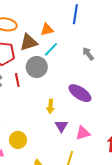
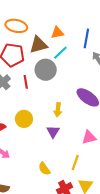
blue line: (75, 14) -> (86, 38), moved
purple triangle: (61, 126) -> (53, 132), moved
yellow circle: (18, 140) -> (24, 119), moved

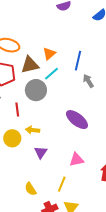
orange triangle: (57, 33) -> (49, 54), turned -32
red line: (26, 82) -> (17, 109), moved
yellow arrow: (58, 110) -> (33, 130), moved, turned 88

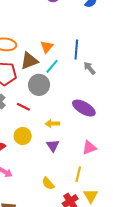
red line: (17, 109) -> (23, 107), turned -48
yellow arrow: (33, 130) -> (52, 124), moved

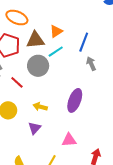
purple ellipse: (84, 108) -> (75, 100), turned 65

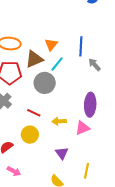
red line: (17, 82) -> (34, 113), moved
purple triangle: (35, 128) -> (62, 153), moved
pink triangle: (69, 140) -> (82, 128), moved

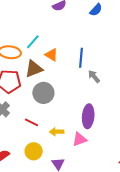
orange triangle: (51, 45) -> (51, 55), turned -40
cyan line: (57, 64) -> (33, 42), moved
yellow circle: (30, 135) -> (34, 151), moved

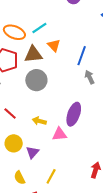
red line: (31, 122) -> (10, 114), moved
yellow circle: (34, 151) -> (14, 143), moved

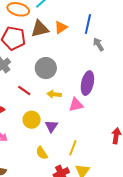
orange triangle: (54, 45) -> (61, 27), moved, turned 48
gray circle: (36, 80) -> (46, 68), moved

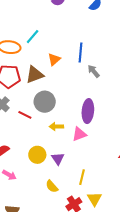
brown triangle: (40, 29) -> (35, 75), moved
red line: (24, 91) -> (25, 115), moved

